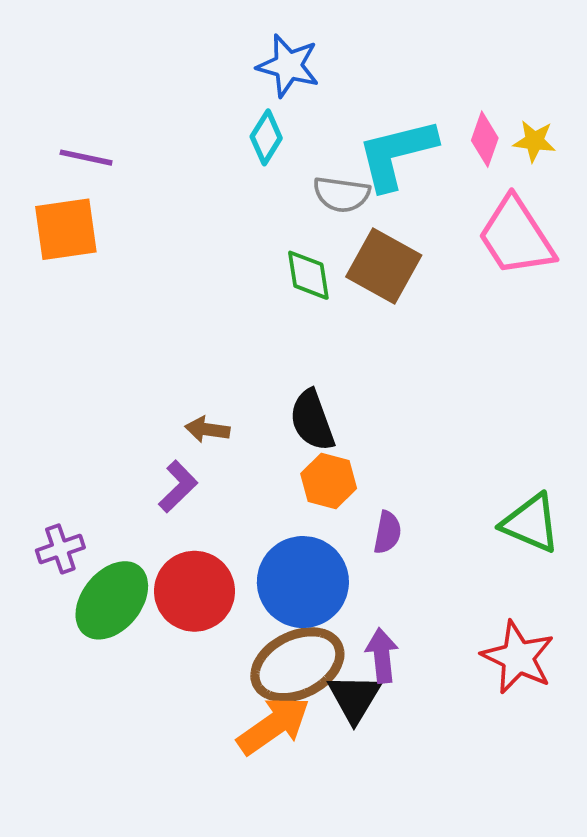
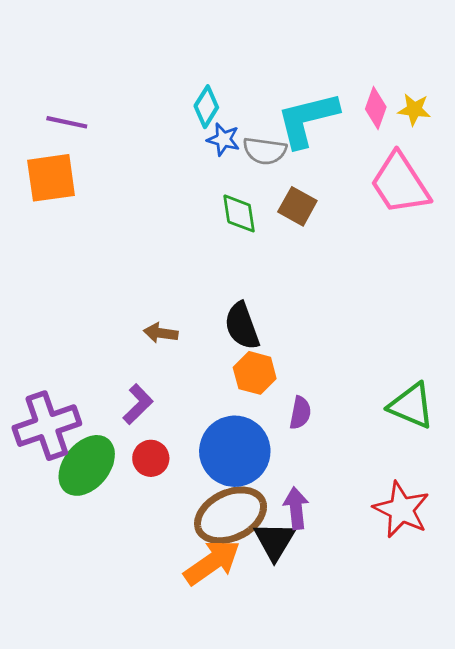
blue star: (288, 66) -> (223, 139), moved, size x0.7
brown square: (384, 266) -> (297, 206), size x0.7
purple L-shape: (178, 486) -> (138, 404), moved
purple cross: (60, 549) -> (47, 426), size x1.8
red circle: (195, 591) -> (151, 458), size x0.6

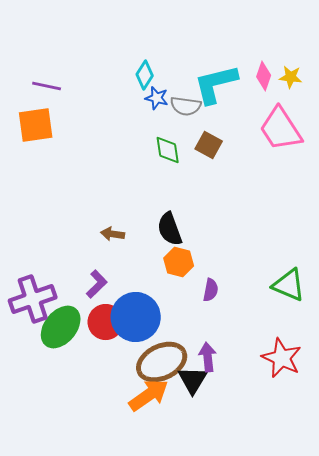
blue circle: (235, 451) -> (136, 317), moved
red circle: (151, 458) -> (106, 322), size x1.4

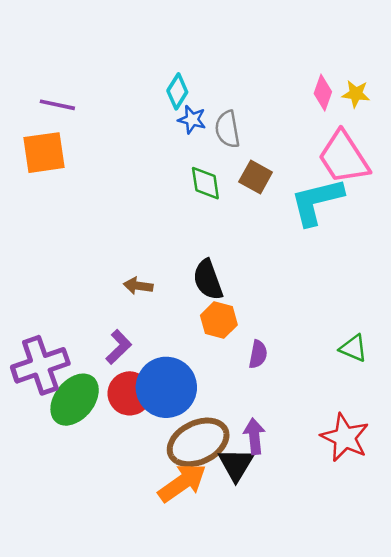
cyan L-shape: (216, 84) -> (317, 201), moved
gray semicircle: (186, 106) -> (227, 129), turned 72
green triangle: (289, 285) -> (353, 348), size x0.7

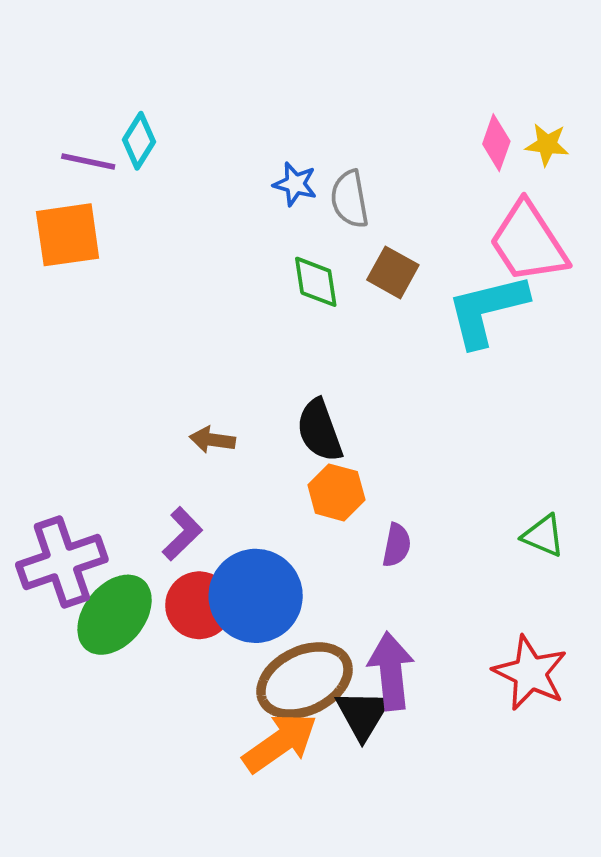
cyan diamond: (177, 91) -> (139, 141), moved
purple arrow: (254, 436) -> (391, 671), size x1.4

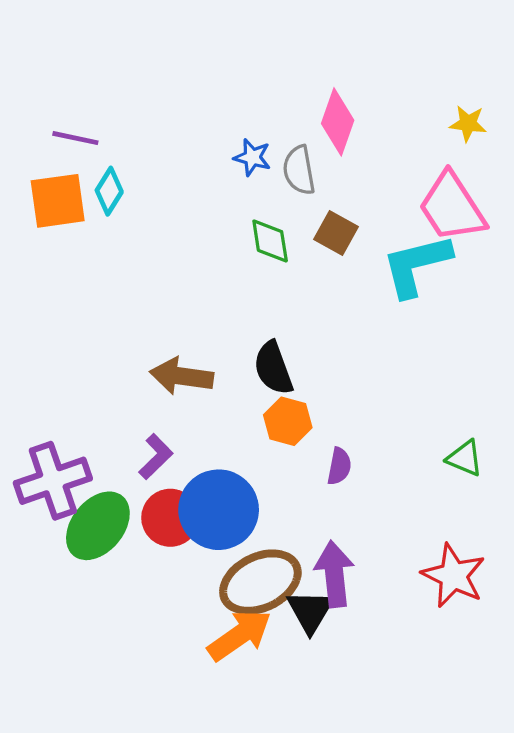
cyan diamond: (139, 141) -> (109, 191), moved
pink diamond: (496, 143) -> (338, 122), moved, size x1.4
brown arrow: (212, 440) -> (182, 376), size x1.6

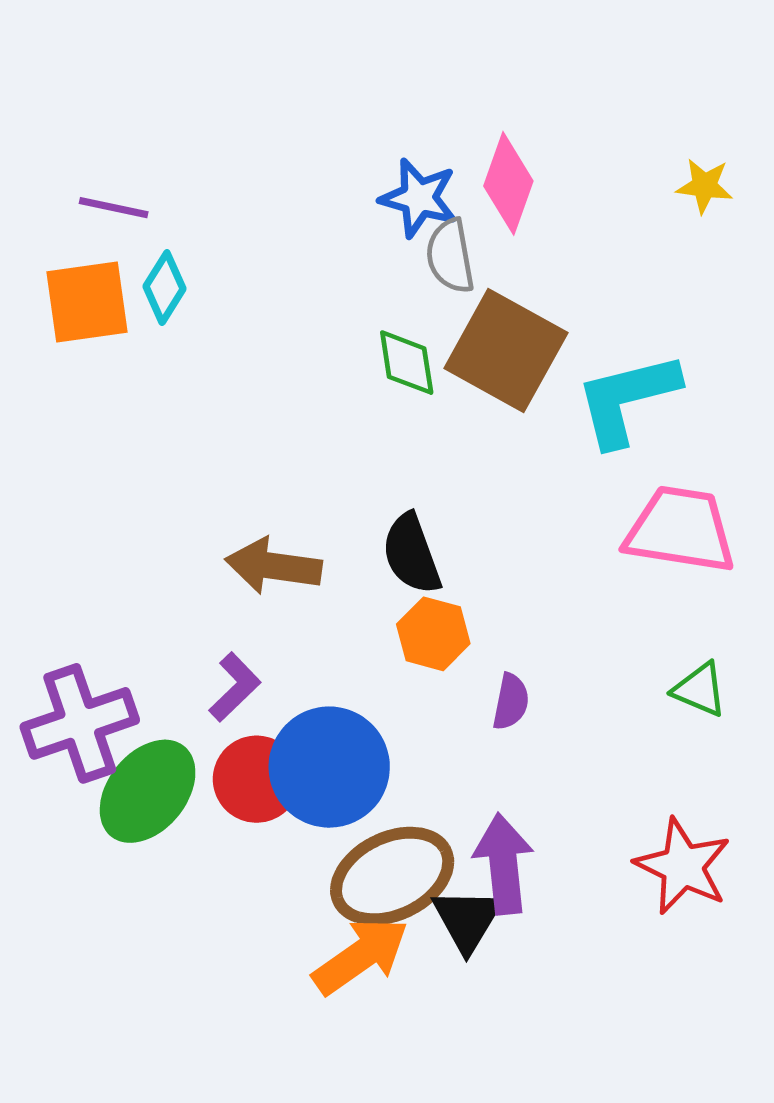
blue star: (252, 157) -> (419, 198), moved, size x1.4
pink trapezoid: (452, 207) -> (680, 530), moved, turned 132
brown square: (336, 233) -> (506, 350), size x1.8

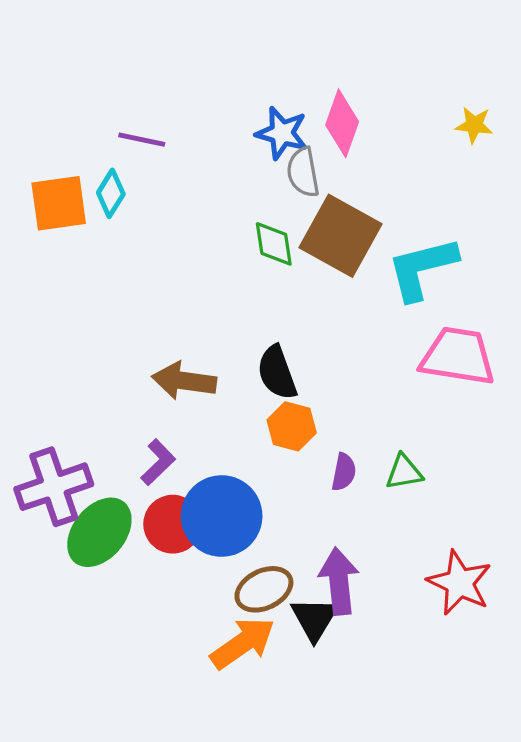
purple line: (114, 208) -> (142, 140), moved
green triangle: (700, 690) -> (404, 472), moved, turned -33
brown ellipse: (392, 876) -> (264, 589), size x0.7

